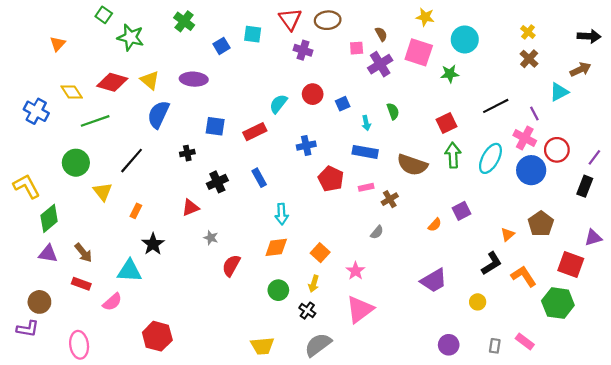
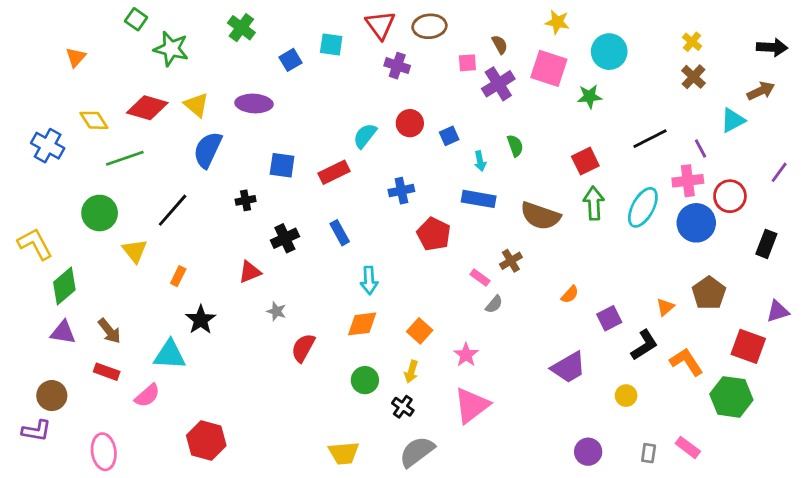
pink cross: (525, 138) -> (688, 181), turned -35
purple line: (594, 157) -> (779, 172), moved
pink rectangle: (366, 187) -> (480, 278), moved, turned 48
purple square: (462, 211) -> (609, 318), moved

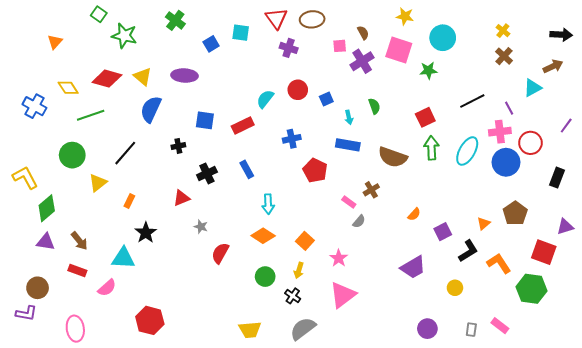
yellow triangle: (135, 251) -> (98, 183), turned 30
orange diamond: (362, 324) -> (263, 236), turned 40

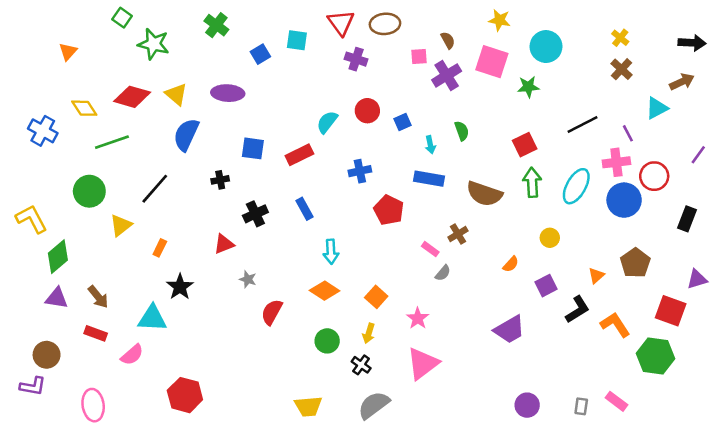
yellow circle: (455, 288) -> (550, 238), moved

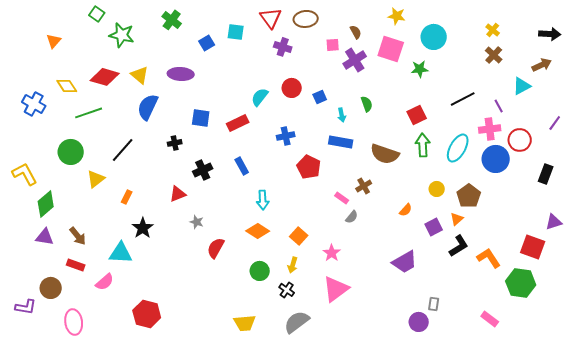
brown pentagon: (635, 263) -> (469, 196), moved
orange triangle: (596, 276) -> (457, 219), moved
brown circle: (47, 355) -> (51, 288), moved
gray rectangle: (581, 406) -> (434, 304), moved

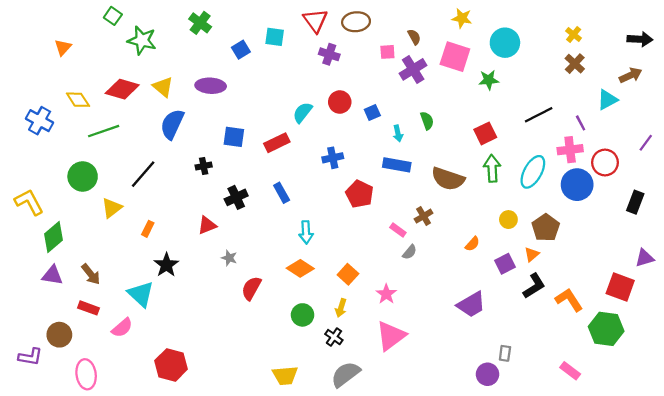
cyan triangle: (121, 253) -> (141, 294), turned 40

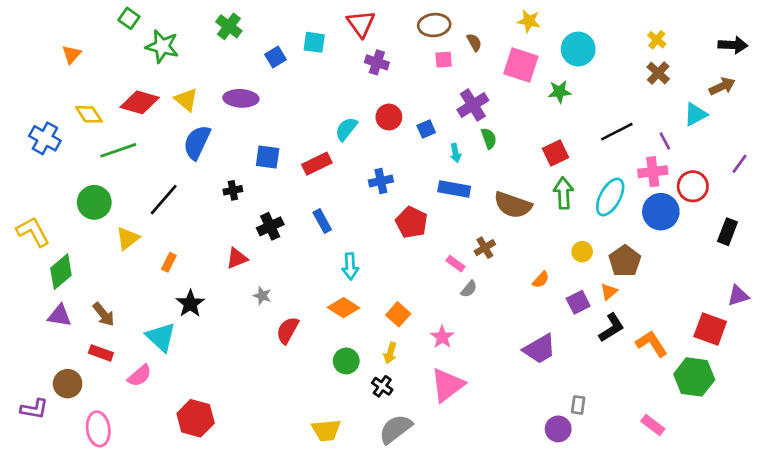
brown ellipse: (356, 22) -> (434, 25), moved
purple cross: (413, 69) -> (473, 105), moved

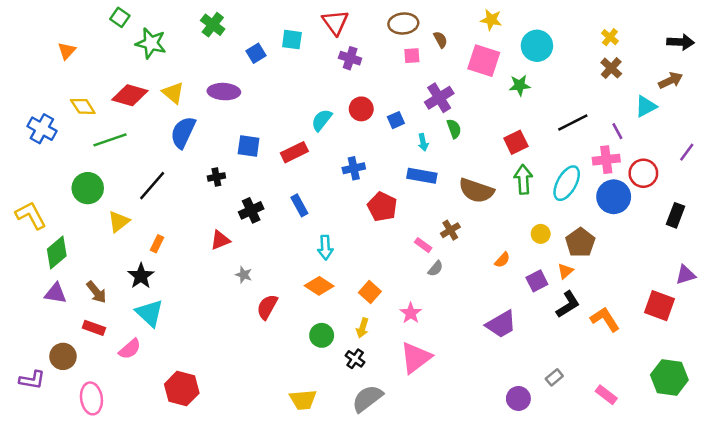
black star: (190, 304) -> (141, 276), moved
green hexagon: (694, 377) -> (669, 377), moved
gray rectangle: (578, 405) -> (554, 377), moved, turned 42

